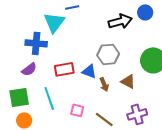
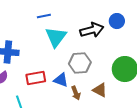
cyan triangle: (54, 22) -> (56, 37), moved

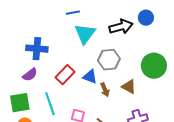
red rectangle: (36, 78) -> (65, 75), turned -36

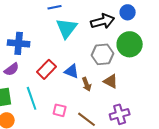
gray hexagon: (109, 60) -> (103, 54), moved
green circle: (154, 66) -> (130, 44), moved

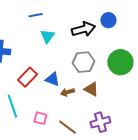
cyan triangle: (67, 28) -> (47, 36), size x0.7
green circle: (130, 44) -> (120, 62), moved
brown arrow: (87, 84) -> (67, 92), turned 96

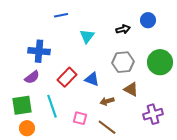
blue line: (35, 15) -> (61, 15), moved
black arrow: (83, 29) -> (123, 29), size x0.6
brown arrow: (67, 92) -> (107, 101), moved
purple cross: (100, 122) -> (153, 114), moved

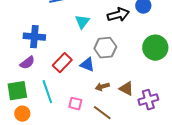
black arrow: (123, 29) -> (118, 15), size x1.5
gray hexagon: (123, 62) -> (105, 48), moved
brown triangle: (131, 89) -> (126, 89), moved

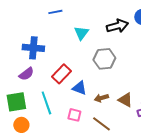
blue triangle: (87, 65) -> (79, 88), moved

